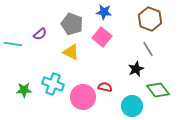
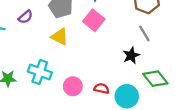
red semicircle: (105, 87) -> (101, 89), moved
pink circle: (83, 97) -> (73, 86), size x0.7

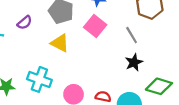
gray line: (144, 33) -> (132, 35), moved
green diamond: (155, 79) -> (159, 86), turned -35

